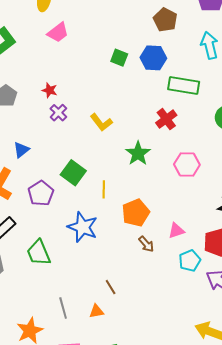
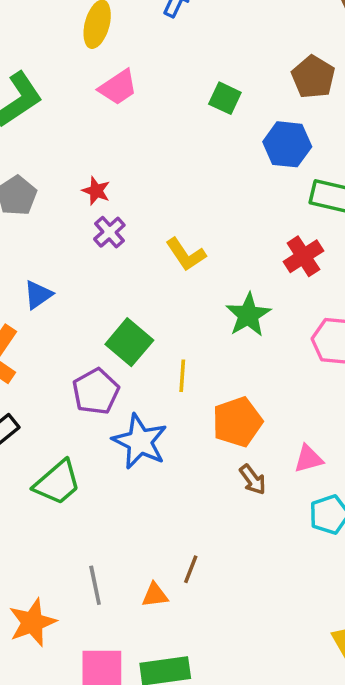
green square: (119, 58) -> (225, 98), moved
purple pentagon: (41, 193) -> (96, 392), moved
green trapezoid: (39, 253) -> (57, 483), turned -112
brown line: (111, 287) -> (191, 569), moved, turned 49

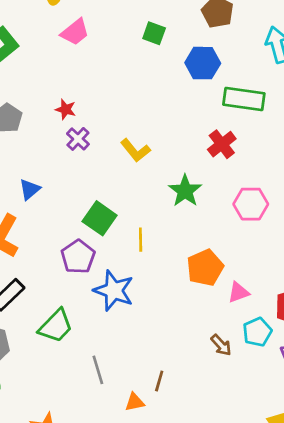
orange pentagon: (237, 422) -> (205, 268), moved
brown arrow: (253, 480) -> (221, 345), moved
gray line: (95, 585) -> (98, 370), moved

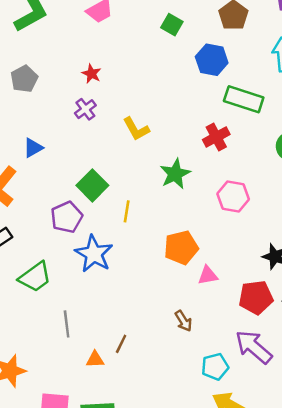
red star: (66, 109) -> (92, 74), moved
cyan pentagon: (257, 332) -> (215, 367), moved

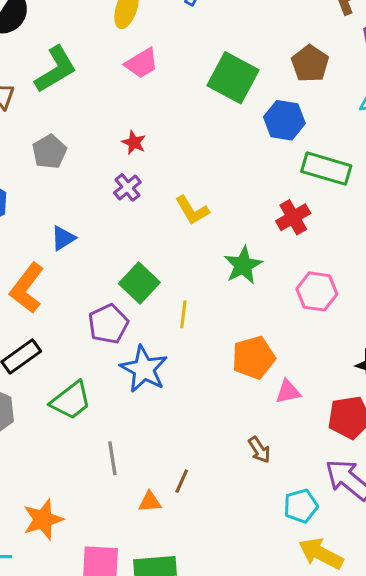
green square: (172, 25) -> (233, 78), size x1.8

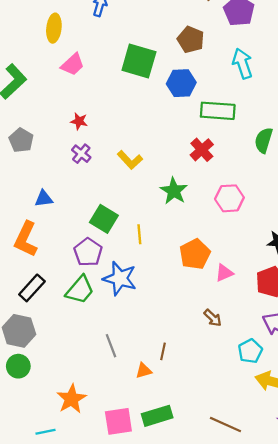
blue triangle: (63, 238) -> (44, 199), turned 36
green trapezoid: (71, 400) -> (80, 290), moved

